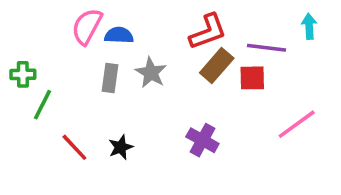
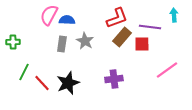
green line: (42, 105) -> (24, 72), moved
purple cross: (202, 140) -> (114, 79), turned -36
black star: (121, 147) -> (68, 83), size x1.6

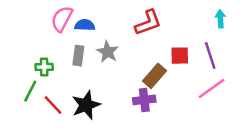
purple line: (150, 27) -> (210, 56), moved, turned 65
brown rectangle: (122, 37) -> (154, 76), moved
green cross: (13, 42) -> (44, 67), moved

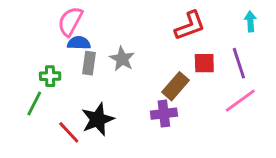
red L-shape: (148, 23) -> (190, 26), moved
blue semicircle: (85, 25) -> (79, 43), moved
red line: (53, 105) -> (69, 132), moved

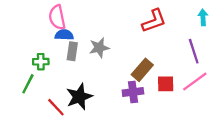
pink semicircle: (70, 21) -> (57, 17), turned -40
gray star: (122, 59) -> (99, 48), turned 30
red square: (204, 63) -> (166, 84), moved

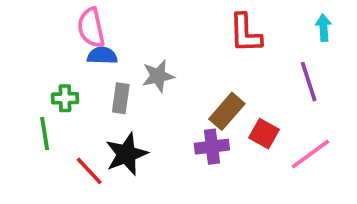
red L-shape: (154, 21) -> (245, 33), turned 108
gray rectangle: (72, 51) -> (121, 98), moved
pink line: (195, 82) -> (310, 154), moved
green line: (28, 84) -> (45, 134), turned -36
red square: (166, 84) -> (264, 134), turned 30

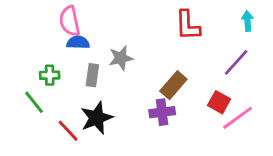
purple line: (309, 82) -> (236, 62), turned 60
green line: (45, 134) -> (34, 102), turned -30
red square: (264, 134) -> (219, 102), moved

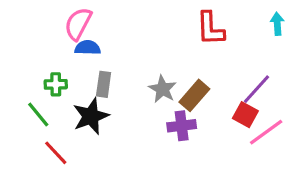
pink semicircle: (70, 21) -> (78, 24), turned 40
gray star: (121, 58) -> (163, 89), moved, turned -30
purple line: (236, 62) -> (257, 89), moved
black star: (97, 118) -> (91, 116), moved
red line: (68, 131) -> (56, 153), moved

